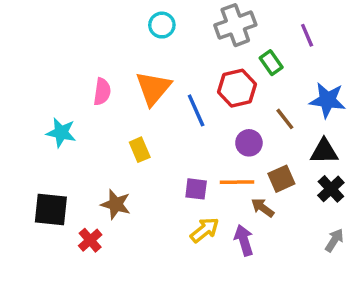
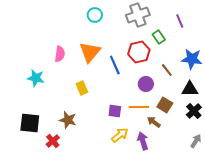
brown square: (281, 179) -> (165, 105), turned -35

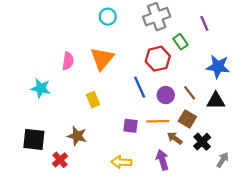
blue line: (115, 65) -> (140, 87), moved
brown line: (167, 70) -> (190, 93), moved
black cross: (194, 111) -> (202, 142), moved
yellow arrow: (120, 135) -> (121, 162), moved, turned -138

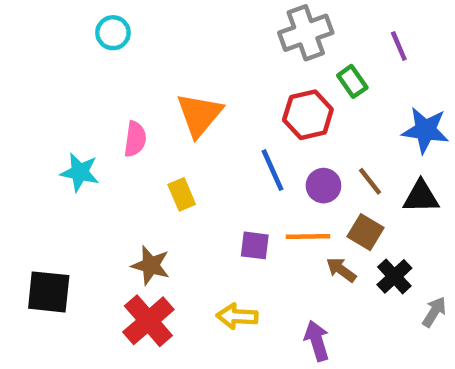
cyan circle: (108, 17) -> (113, 33), moved
pink semicircle: (68, 61) -> (135, 139), moved
black square: (34, 139) -> (49, 292), moved
red cross: (60, 160) -> (148, 321), moved, size x1.6
purple arrow: (162, 160) -> (317, 341), moved

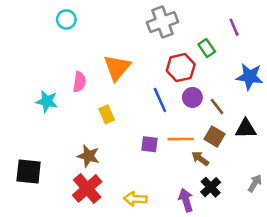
gray cross: (306, 33) -> (163, 22), moved
purple circle: (323, 186) -> (192, 97), moved
black triangle: (421, 197) -> (246, 129), moved
black cross: (394, 276) -> (211, 187), moved
yellow arrow: (237, 316) -> (135, 199), moved

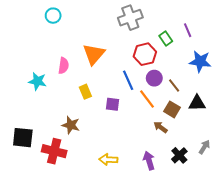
purple line: (234, 27) -> (188, 30), moved
orange line: (181, 139) -> (147, 99), moved, turned 54
purple square: (150, 144) -> (113, 104), moved
black cross: (211, 187) -> (179, 155), moved
red cross: (87, 188) -> (54, 151), moved, turned -35

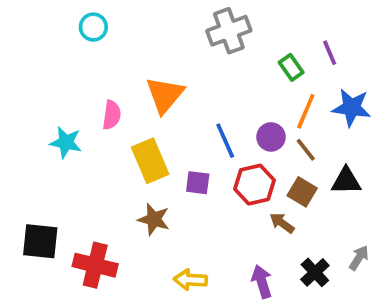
red hexagon: (145, 54) -> (255, 185), moved
yellow rectangle: (85, 92) -> (150, 161), size x1.6
orange line: (147, 99) -> (306, 111), moved, turned 60
brown star: (71, 125) -> (154, 219), moved

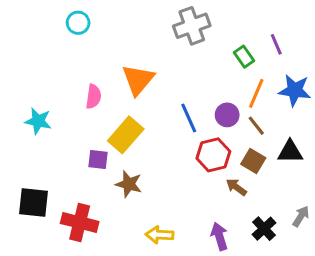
cyan star: (66, 142) -> (38, 121), moved
yellow rectangle: (150, 161) -> (126, 135), turned 64
purple square: (198, 183) -> (98, 159), moved

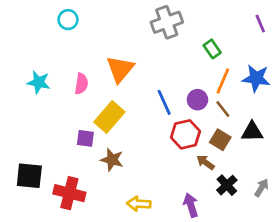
purple line: (276, 44) -> (260, 24), moved
cyan star: (38, 121) -> (39, 82), moved
black cross: (264, 229) -> (227, 185), moved

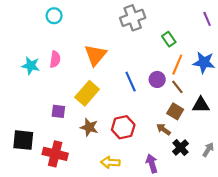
pink semicircle: (81, 84) -> (55, 59), moved
red hexagon: (185, 134) -> (123, 127), moved
purple square: (85, 138) -> (58, 111), moved

